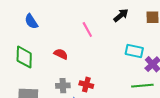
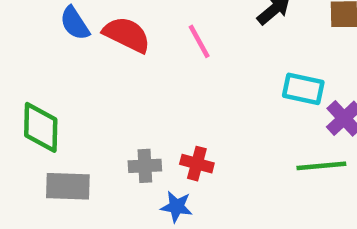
red semicircle: (61, 54) -> (127, 35), moved, size x1.5
green diamond: (24, 57) -> (41, 127), moved

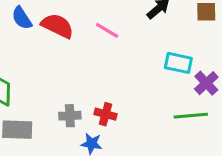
pink line: (199, 41) -> (107, 30), turned -30

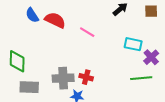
pink line: (107, 30) -> (87, 32), moved
gray cross: (70, 116) -> (63, 78), size x1.5

